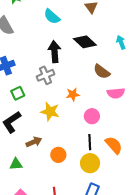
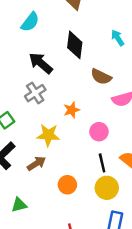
cyan semicircle: (52, 17) -> (30, 22), turned -84
black diamond: (85, 42) -> (75, 45), turned 65
black arrow: (54, 52) -> (41, 63), turned -35
brown arrow: (34, 142) -> (36, 163), moved

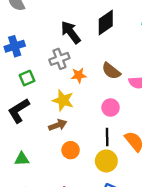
black diamond: (75, 45) -> (106, 22), turned 35
brown semicircle: (101, 77) -> (111, 71), moved
orange star: (72, 110) -> (79, 75), moved
brown arrow: (36, 163) -> (58, 125), moved

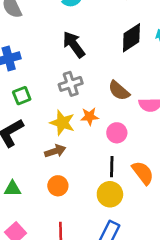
black diamond: (106, 22) -> (131, 38), moved
gray cross: (59, 59) -> (71, 84), moved
orange star: (79, 75) -> (90, 116), moved
orange circle: (71, 150) -> (58, 186), moved

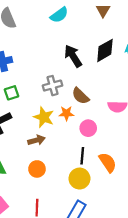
black arrow: (74, 45) -> (73, 56), moved
brown semicircle: (119, 91) -> (81, 96), moved

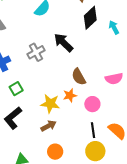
black diamond: (105, 50) -> (90, 18), moved
gray cross: (52, 86) -> (36, 52), moved
brown semicircle: (81, 96) -> (79, 77), turned 30

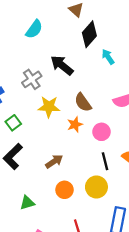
cyan arrow: (114, 27) -> (108, 57), moved
yellow star: (50, 104) -> (49, 107), moved
yellow circle: (95, 151) -> (96, 187), moved

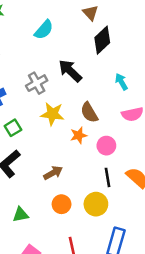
cyan arrow: (108, 57) -> (121, 82), moved

